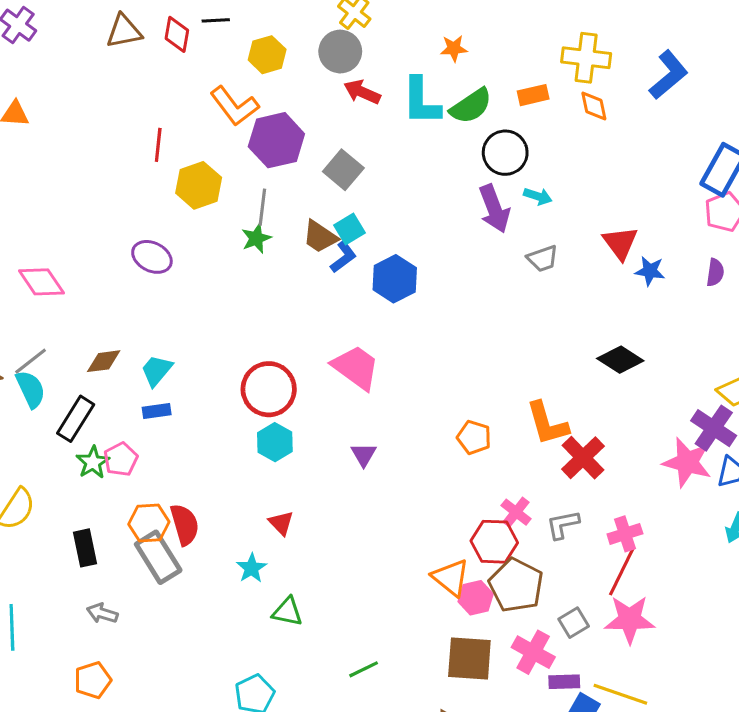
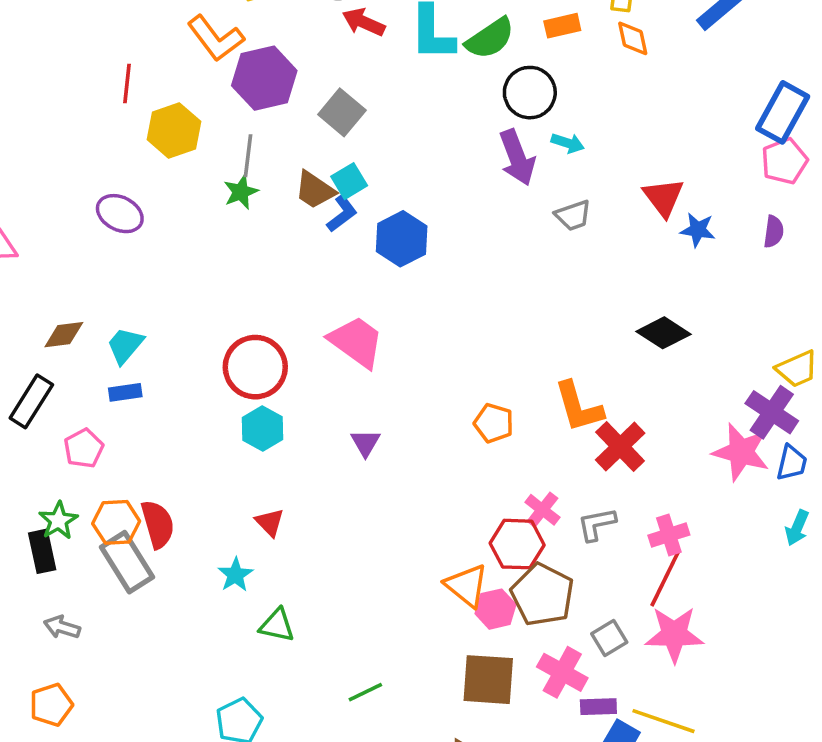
green star: (93, 462) -> (58, 521), moved

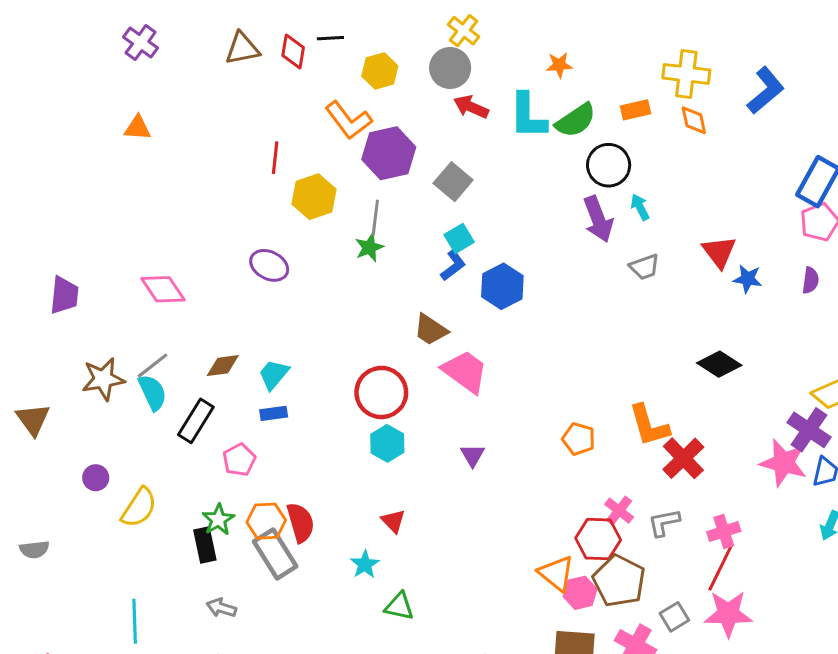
cyan arrow: (568, 143) -> (640, 207), turned -135
brown trapezoid: (315, 190) -> (431, 330), moved

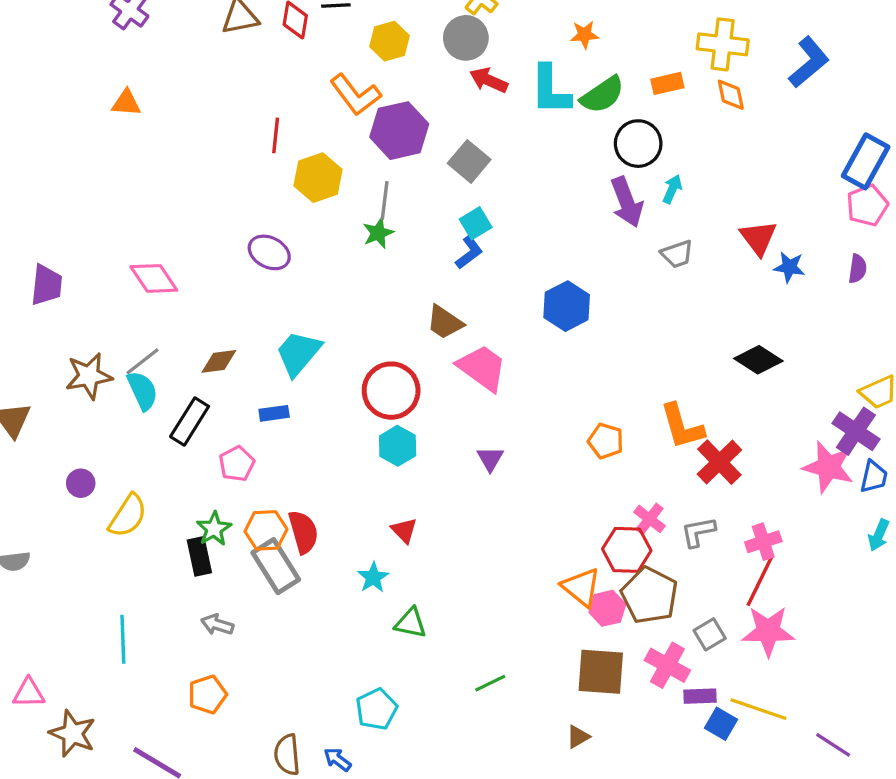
cyan arrow: (640, 207) -> (672, 189), turned 50
blue hexagon: (502, 286) -> (567, 306), moved
cyan trapezoid: (274, 375) -> (298, 353), moved, size x1.4

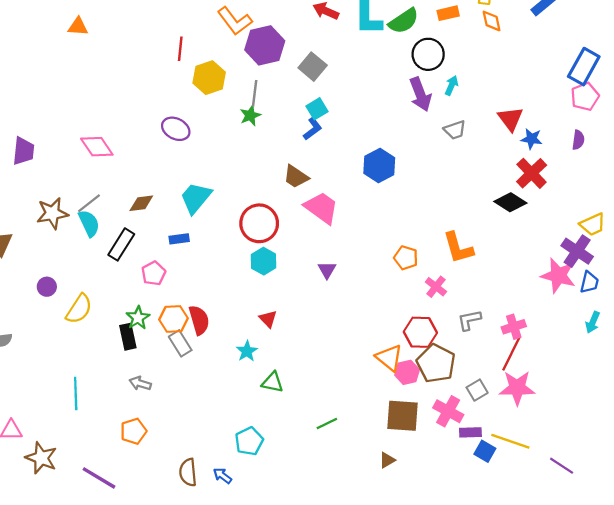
red cross: (719, 462) -> (532, 173), moved
pink cross: (650, 519) -> (436, 287), moved
gray rectangle: (276, 566) -> (180, 343), size x0.7

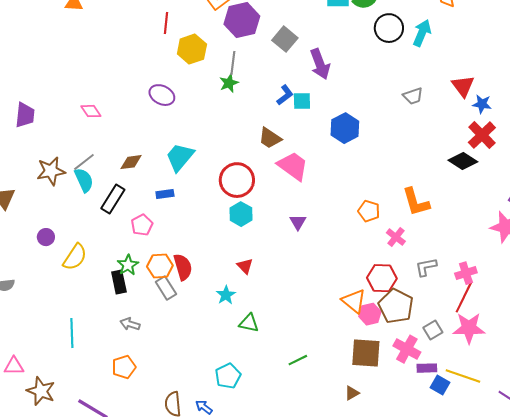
cyan arrow: (451, 85) -> (422, 33), moved, size x1.5
purple arrow: (420, 94) -> (320, 64), moved
cyan square: (317, 109) -> (302, 101), moved, turned 30
pink diamond: (97, 147) -> (91, 111), size x0.7

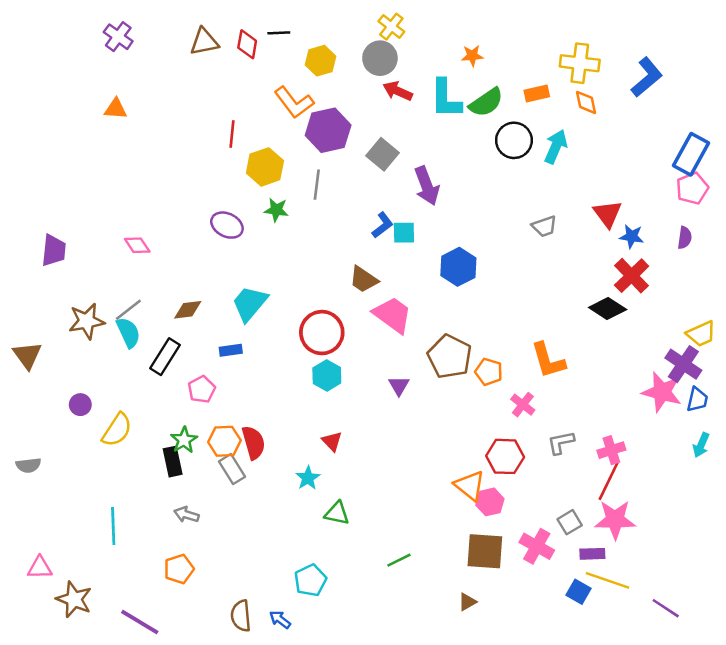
green star: (229, 83) -> (276, 210), moved, turned 30
brown pentagon: (396, 306) -> (449, 357), moved
purple rectangle: (427, 368) -> (592, 554), moved

